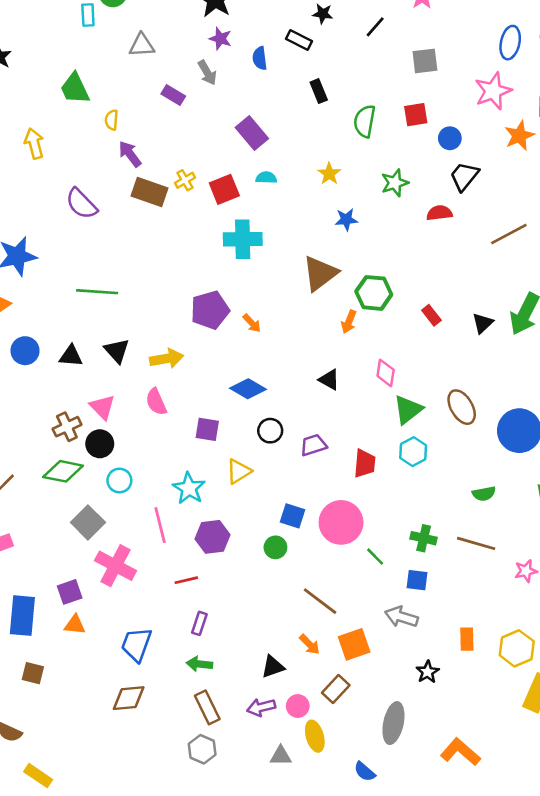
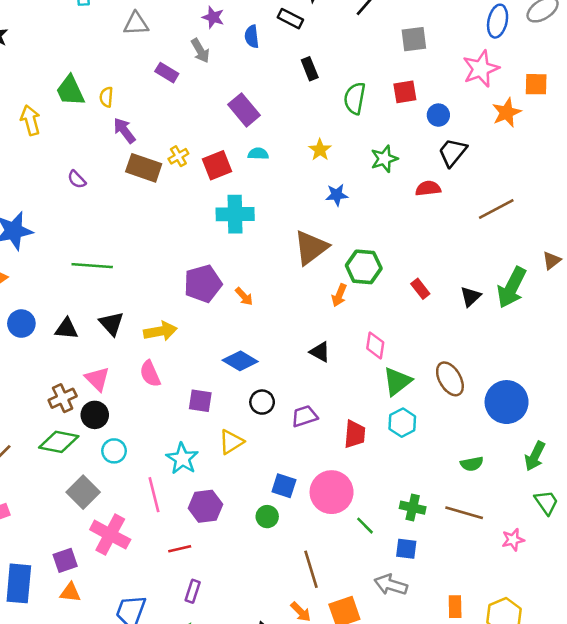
green trapezoid: (75, 88) -> (70, 91), moved
purple semicircle: (81, 204) -> (77, 179), size x0.6
brown line: (320, 601) -> (311, 569), turned 36

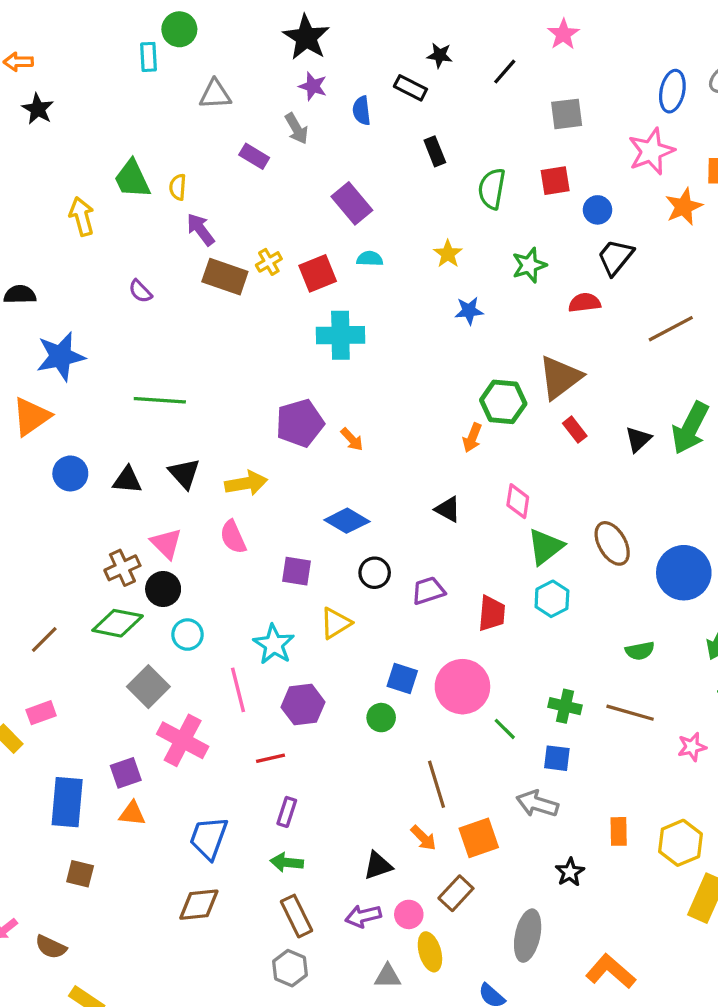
brown triangle: (311, 248) -> (560, 377), moved

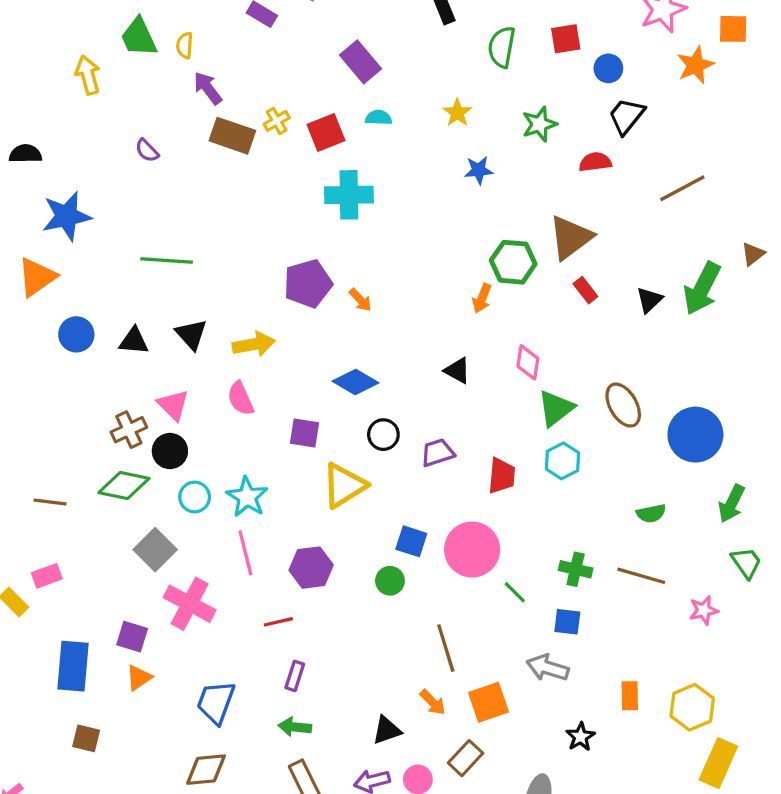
yellow triangle: (336, 623) -> (344, 485), size x1.4
brown line: (44, 639) -> (50, 502), turned 52
cyan star: (274, 644) -> (247, 497), moved
purple square: (126, 773) -> (132, 637), turned 36
orange triangle: (132, 814) -> (139, 678), turned -40

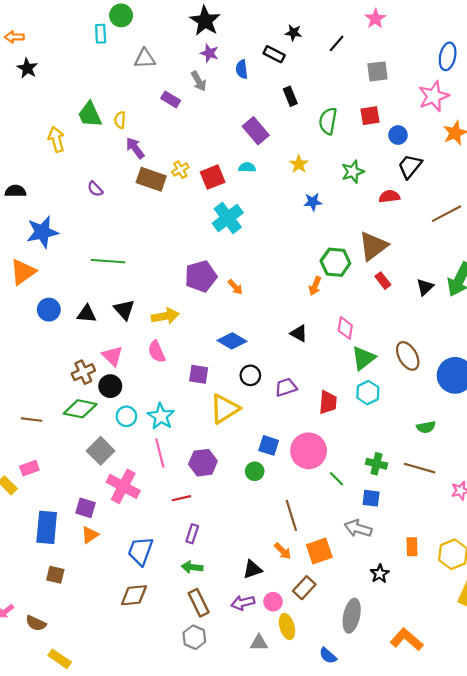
purple rectangle: (360, 62) -> (256, 131), moved
cyan cross: (349, 195) -> (228, 218), turned -36

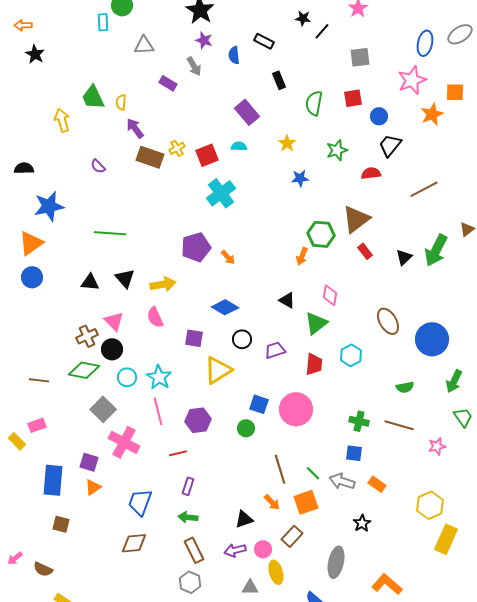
black star: (293, 33) -> (303, 18), moved
blue circle: (49, 310) -> (32, 277), moved
green triangle: (364, 358) -> (316, 323), moved
green line: (337, 479) -> (313, 473), moved
orange rectangle: (412, 547) -> (377, 484), moved, turned -54

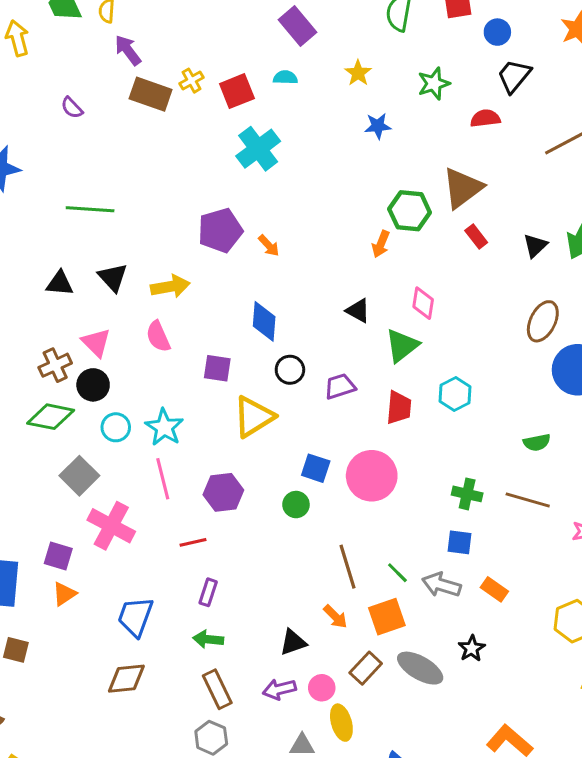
blue diamond: (225, 307) -> (264, 321), turned 64
brown ellipse: (388, 321) -> (543, 321), moved, turned 56
gray ellipse: (336, 562) -> (420, 668), moved, turned -72

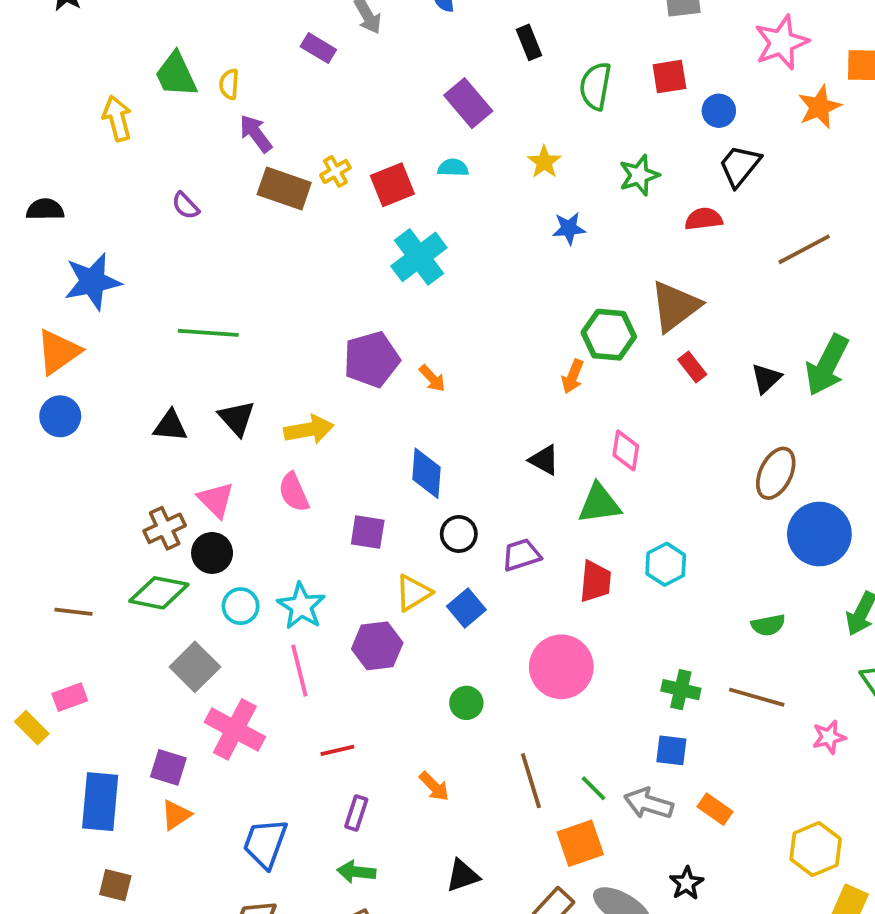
green triangle: (402, 346) -> (599, 504), turned 30
yellow triangle: (254, 417) -> (413, 593), size x0.7
blue square: (316, 468) -> (466, 608), moved, turned 32
purple hexagon: (223, 492) -> (377, 646), moved
orange arrow: (335, 617) -> (434, 786), moved

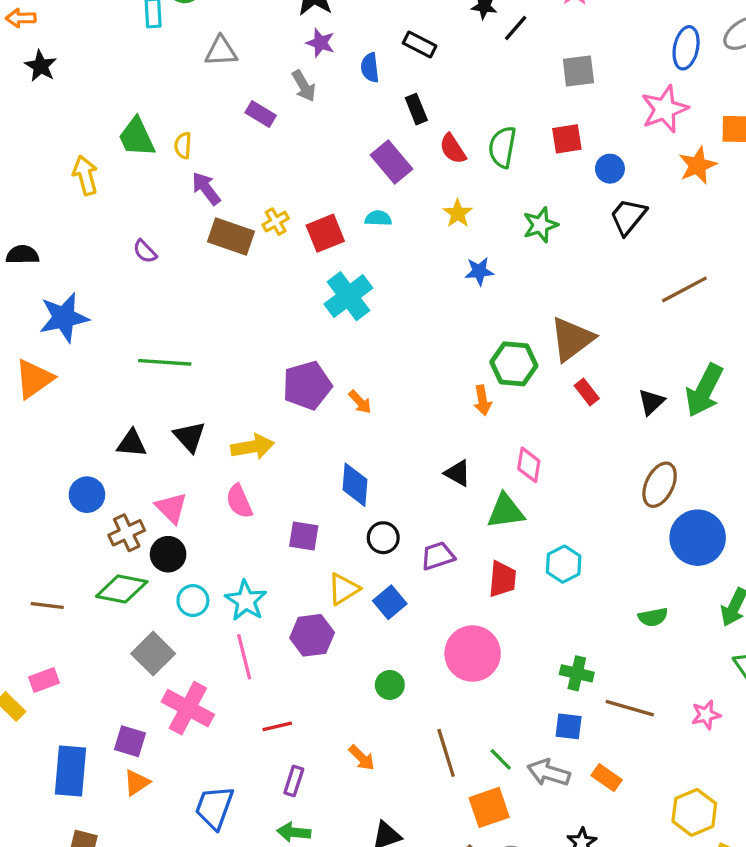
black rectangle: (529, 42) -> (416, 109), moved
red semicircle: (704, 219) -> (453, 149), moved, turned -116
orange arrow: (573, 376) -> (482, 400), turned -32
blue circle: (60, 416) -> (87, 495), moved
brown line: (757, 697) -> (630, 708), moved

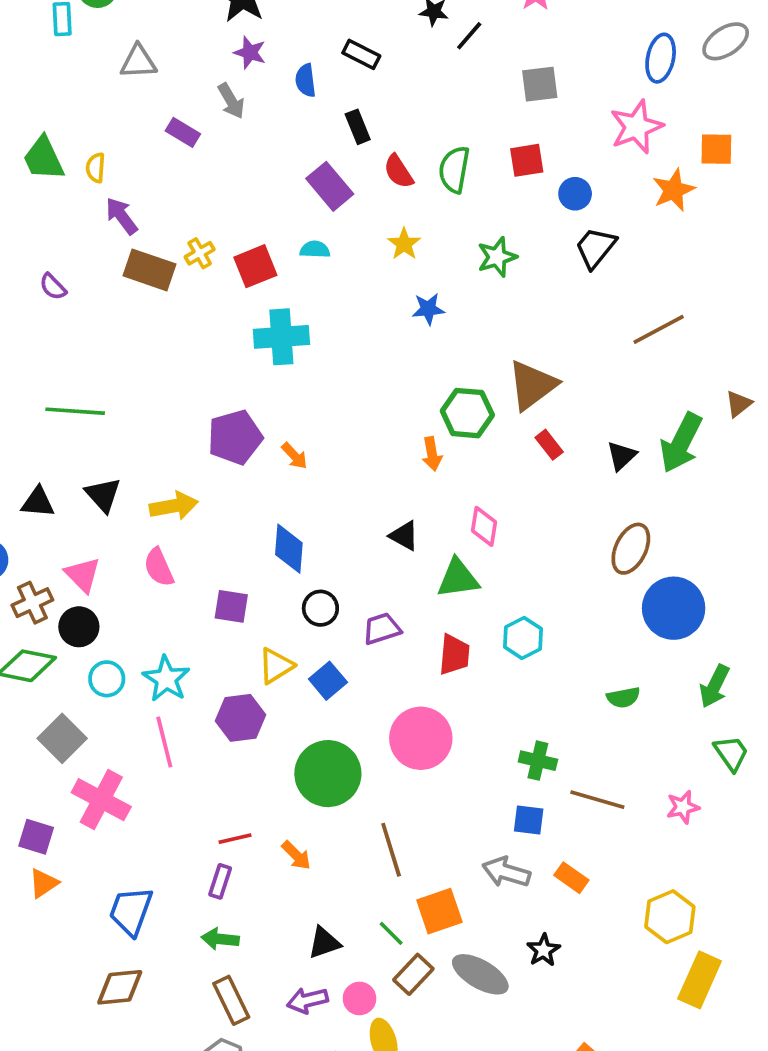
cyan cross: (348, 296) -> (281, 337), turned 33
green circle: (390, 685) -> (328, 774), size x2.0
red line: (277, 726) -> (235, 839), moved
green line: (501, 759) -> (391, 933), moved

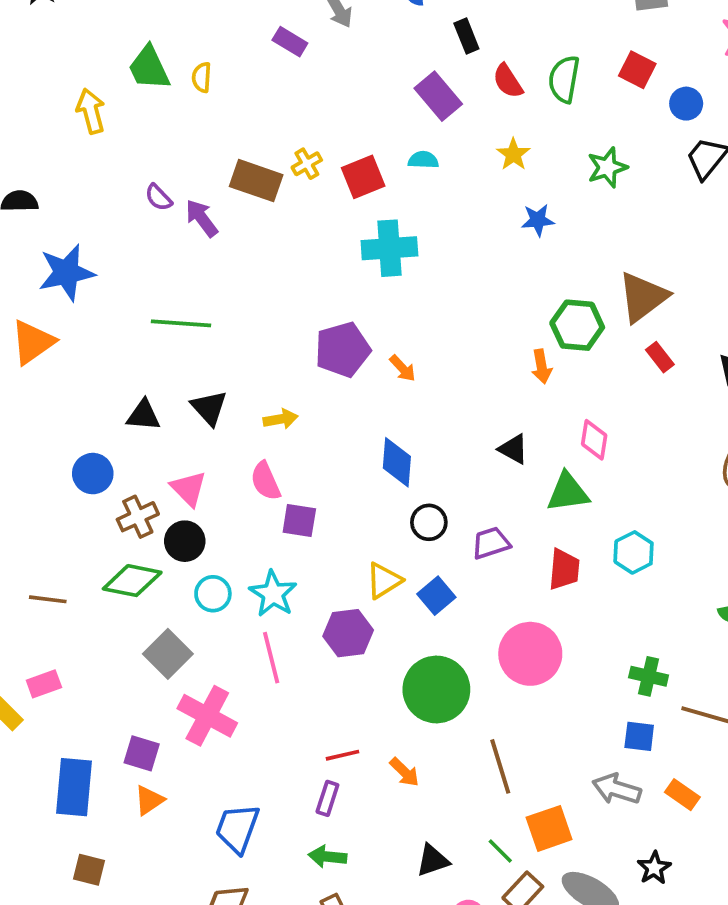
red square: (527, 160) -> (637, 70), turned 36
purple arrow: (122, 216) -> (202, 218), moved
yellow arrow: (174, 506) -> (281, 419), size x0.7
purple square: (231, 606) -> (299, 520), moved

